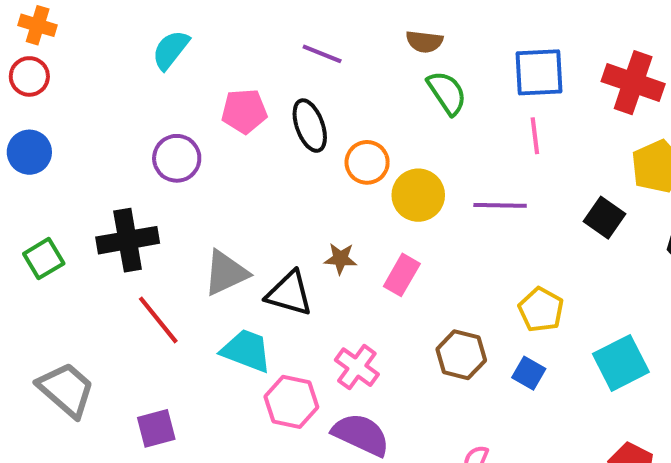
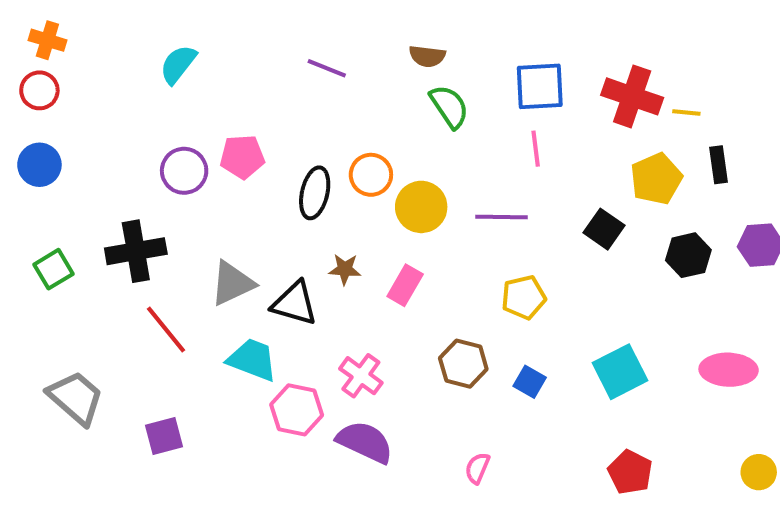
pink pentagon: (244, 111) -> (242, 157), moved
black ellipse: (310, 126) -> (315, 193), moved, turned 33
yellow pentagon: (541, 310) -> (524, 297), moved, turned 30

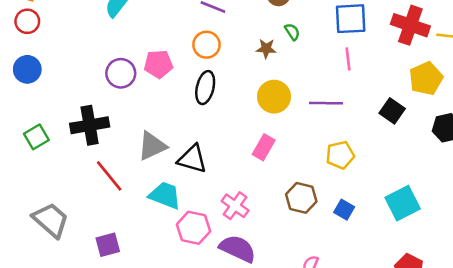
green semicircle: (449, 106) -> (292, 32), size x0.6
orange circle: (371, 175) -> (206, 45), moved
brown star: (345, 269) -> (266, 49), moved

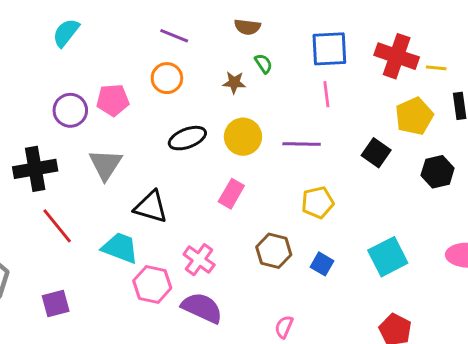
black ellipse: (205, 88) -> (187, 138), moved, turned 56
gray triangle: (152, 146) -> (105, 164), moved, turned -32

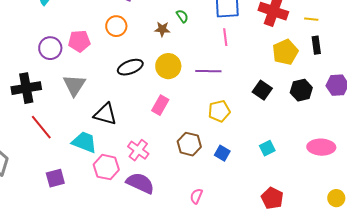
yellow line: (436, 68) -> (311, 19), moved
black square: (376, 153) -> (262, 90), moved
cyan square: (388, 257) -> (267, 148), size x0.6
purple square: (56, 303) -> (55, 178), moved

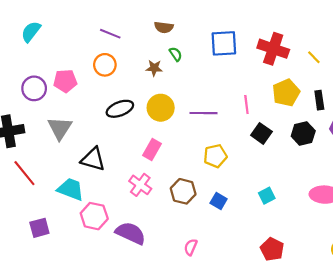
yellow line: (311, 19) -> (314, 57), turned 40
pink line: (225, 37) -> (246, 104), moved
black rectangle: (316, 45) -> (319, 100), moved
pink cross: (138, 150) -> (140, 185), moved

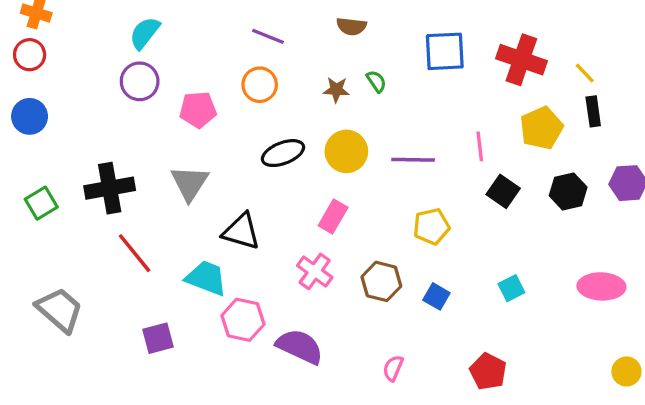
green semicircle: (176, 54) -> (376, 81), moved
purple circle: (34, 88) -> (140, 81), moved
black rectangle: (319, 100) -> (593, 111), moved
red pentagon: (272, 249) -> (488, 371), moved

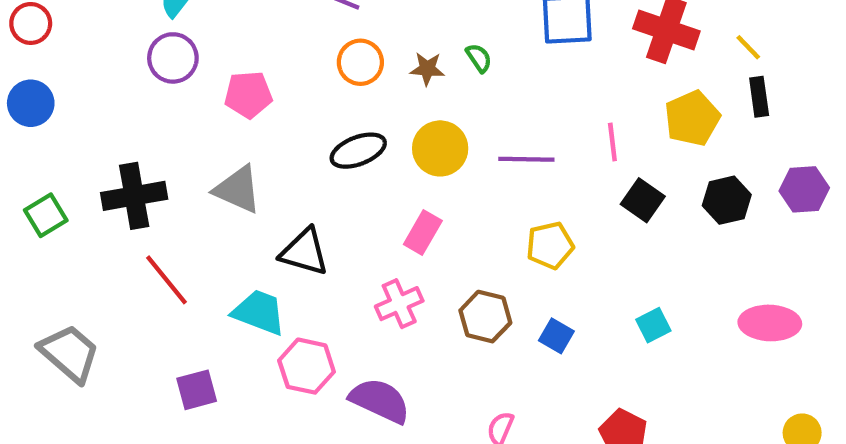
orange circle: (260, 85) -> (360, 62), moved
gray triangle: (190, 183) -> (238, 189), turned -39
pink cross: (315, 271) -> (399, 304), turned 30

